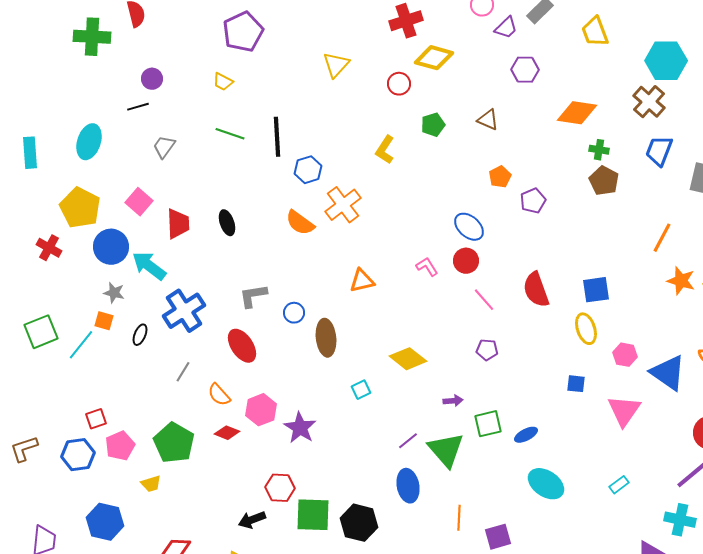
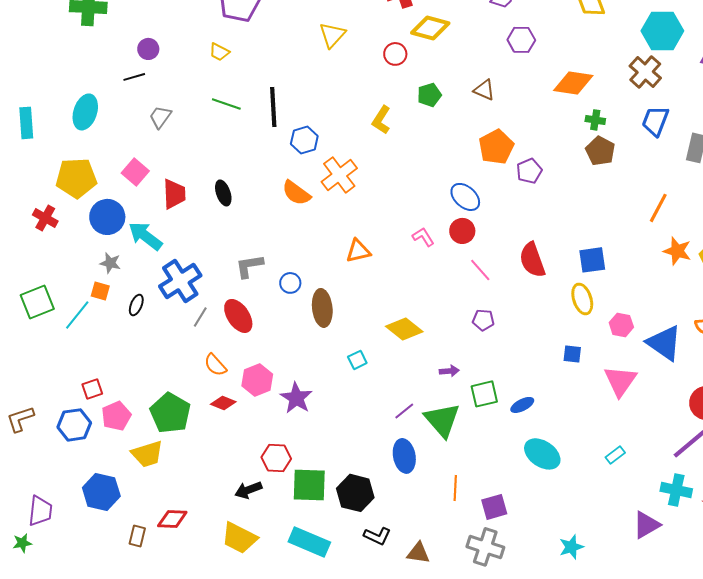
orange pentagon: (500, 177) -> (496, 147), size x1.6
yellow pentagon: (80, 208) -> (76, 178), turned -30
gray line: (183, 372) -> (200, 317), moved
yellow trapezoid: (151, 484) -> (147, 454), size x1.6

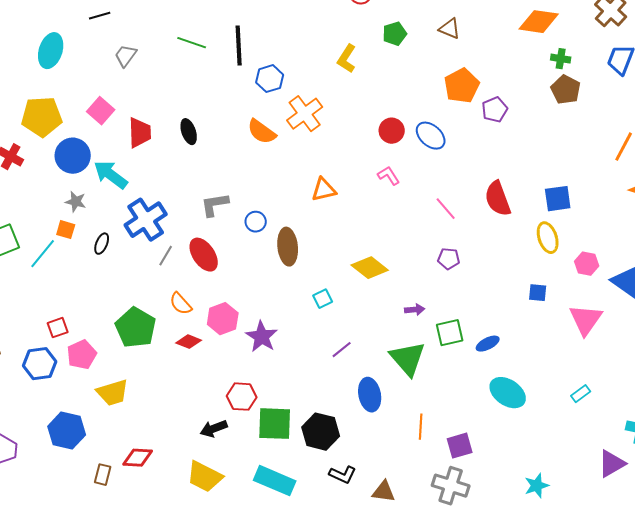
red circle: (462, 231) -> (392, 131), moved
purple line: (404, 411) -> (342, 350), moved
green pentagon: (170, 413) -> (136, 328), moved

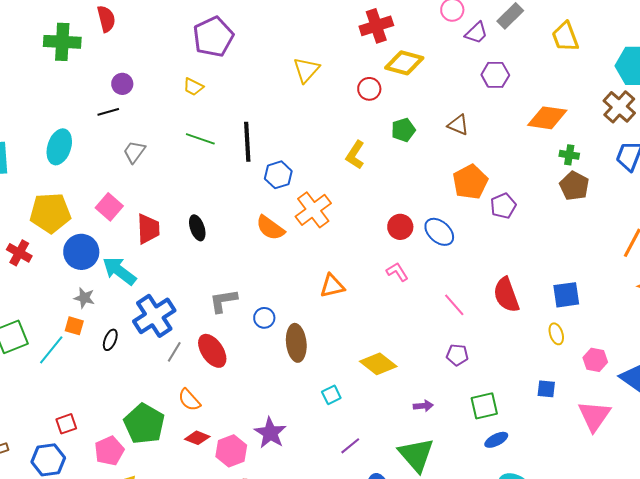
yellow ellipse: (548, 238) -> (556, 334), size x0.7
pink hexagon: (223, 319) -> (231, 451), moved
green square: (450, 333) -> (484, 406), moved
pink pentagon: (82, 355) -> (109, 451), moved

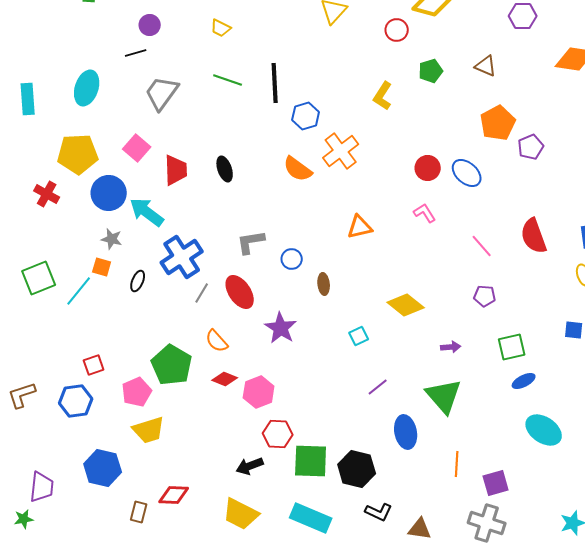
gray trapezoid: (134, 152) -> (162, 93), size x1.5
brown ellipse: (296, 343) -> (324, 284), size x0.6
purple star: (270, 433) -> (281, 328), moved

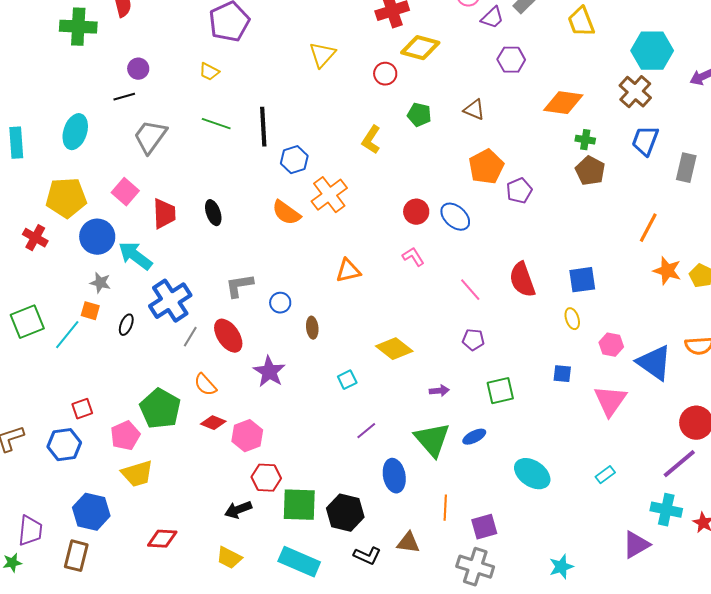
green pentagon: (431, 71) -> (419, 115), turned 30
blue ellipse: (524, 381) -> (474, 437), moved
brown rectangle: (139, 512) -> (76, 556), moved, size x1.4
yellow trapezoid: (241, 514) -> (229, 558), size x0.7
brown triangle: (420, 529) -> (408, 543), moved

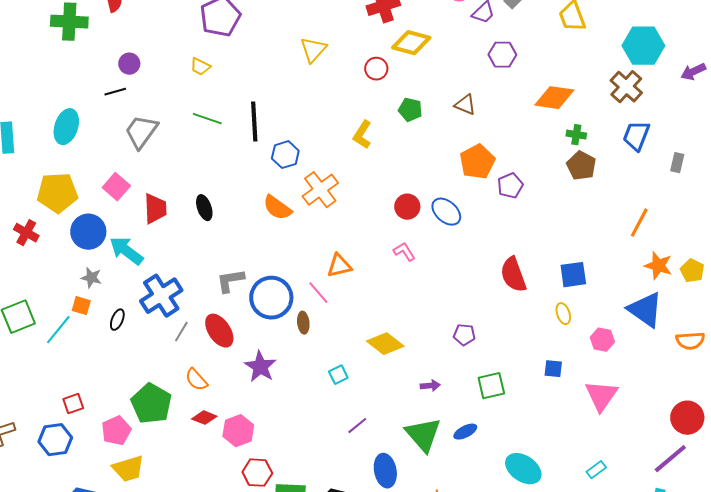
gray rectangle: (686, 168) -> (677, 163), size x0.7
pink line: (470, 290) -> (318, 293), moved
blue circle: (280, 303) -> (271, 298), size x2.0
blue triangle: (654, 363) -> (645, 310), moved

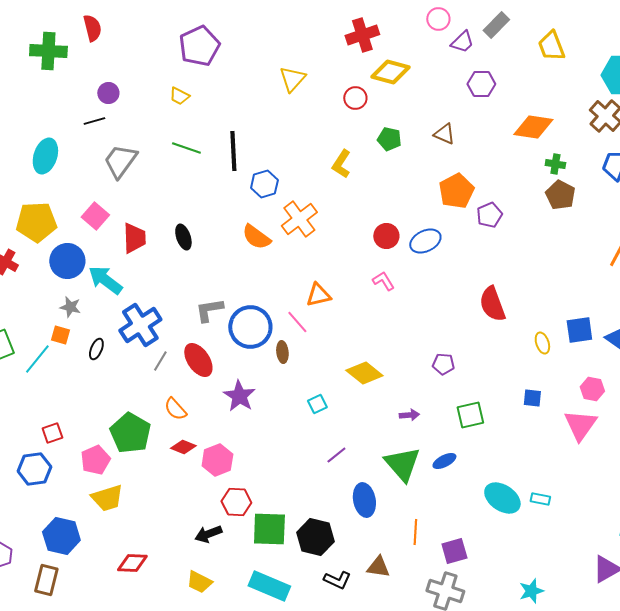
blue ellipse: (446, 212) -> (425, 241), turned -68
blue square: (573, 275) -> (579, 330), moved
pink hexagon: (602, 340) -> (592, 389), moved
cyan rectangle: (596, 470) -> (540, 499), moved, turned 48

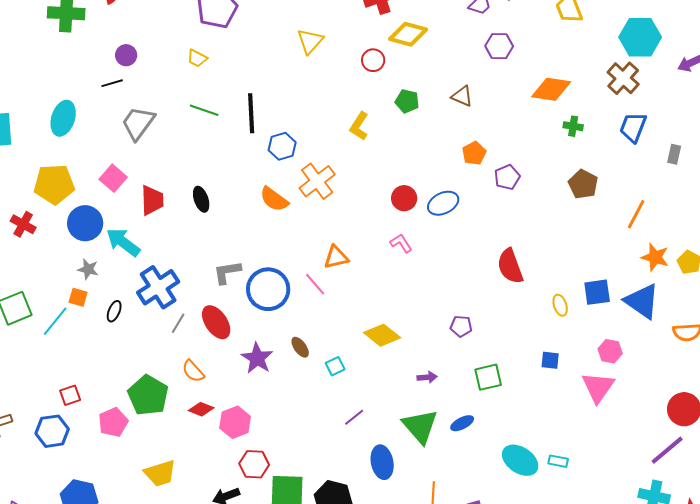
orange pentagon: (456, 191) -> (474, 153), size x0.7
brown pentagon: (560, 195) -> (583, 184), moved
brown ellipse: (282, 352) -> (300, 347), moved, turned -30
yellow trapezoid: (107, 498) -> (160, 473), moved

